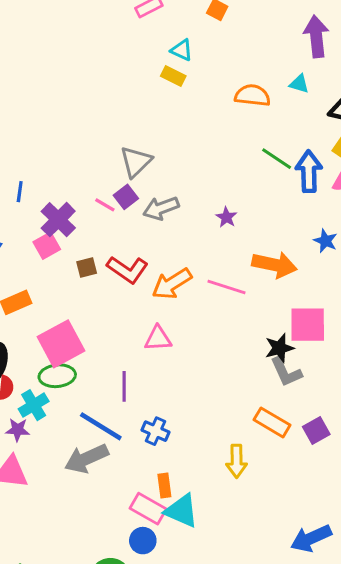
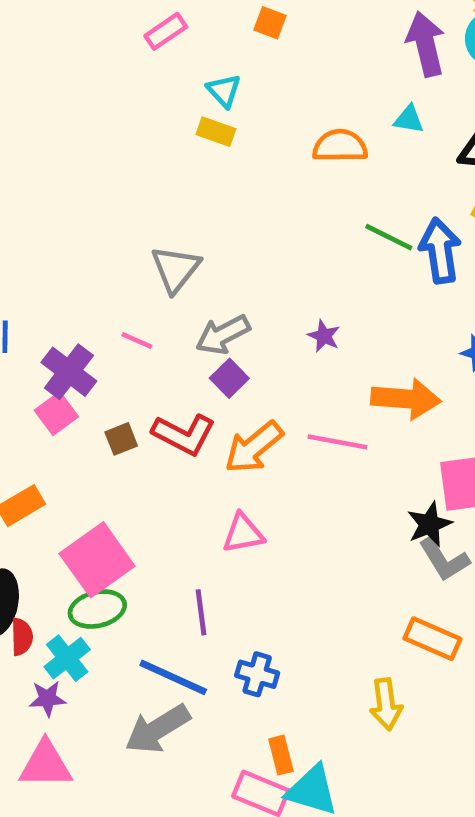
cyan triangle: (182, 50) -> (224, 91), turned 30
purple square: (126, 197) -> (229, 378), moved

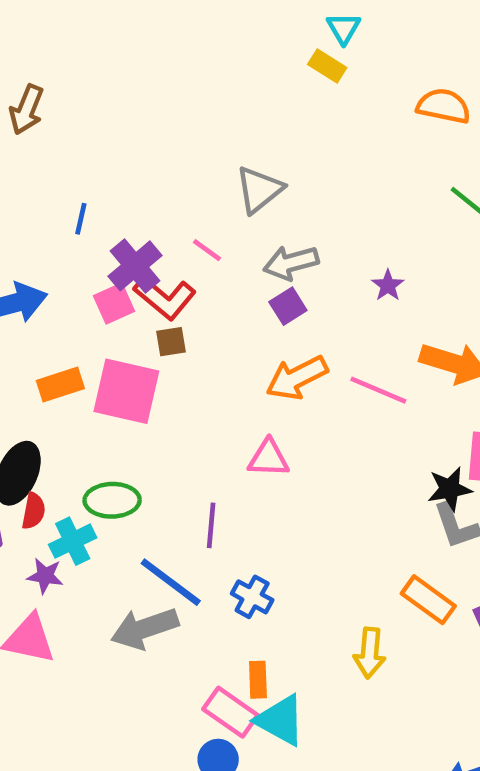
red L-shape: (184, 434) -> (165, 298), moved
pink square: (97, 560) -> (126, 391), moved, turned 36

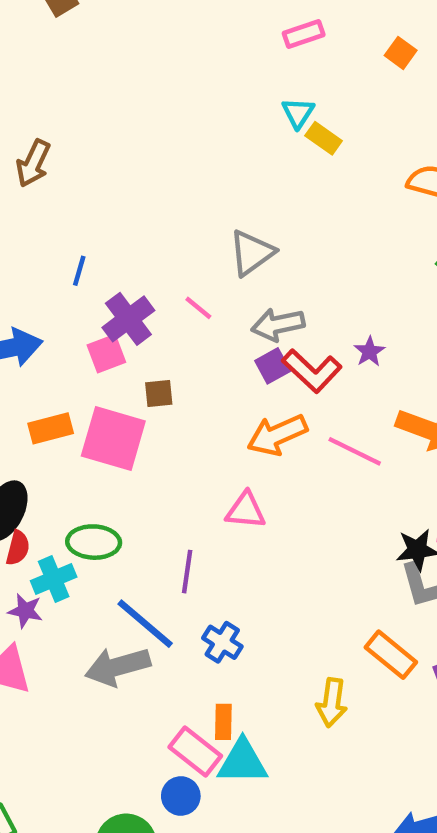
cyan triangle: (344, 28) -> (298, 113), moved
red L-shape: (165, 298) -> (312, 371), moved
cyan triangle: (280, 720) -> (243, 762), turned -32

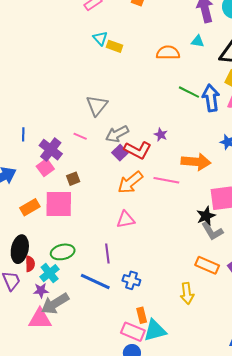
gray arrow: (118, 667) -> (55, 304), moved

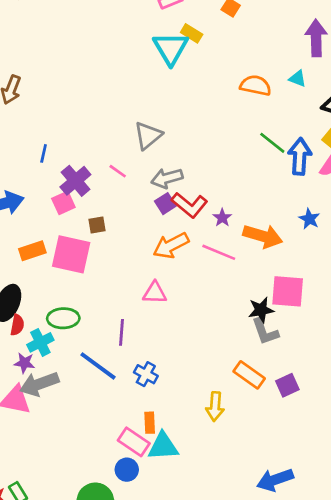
cyan triangle: (100, 38) -> (171, 48), size x1.8
yellow rectangle: (114, 46) -> (192, 33), moved
purple star: (161, 135) -> (222, 218), moved

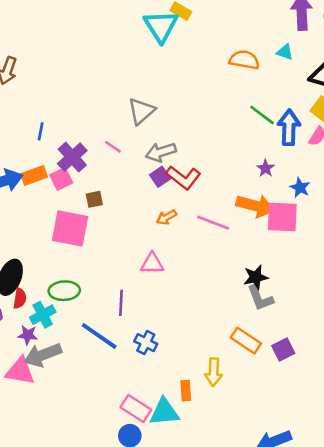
purple star: (222, 218) -> (266, 168), moved
orange arrow: (171, 245) -> (167, 217), size x0.6
orange rectangle: (32, 251) -> (34, 175), moved
pink square: (288, 291) -> (282, 217), moved
orange rectangle: (150, 423) -> (186, 391), moved

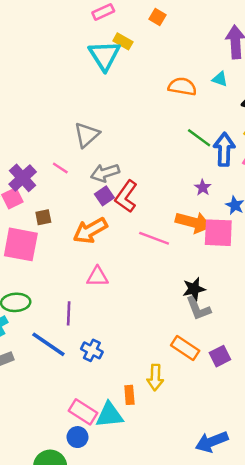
red L-shape: (183, 177) -> (126, 196), turned 88
orange arrow: (167, 217) -> (90, 231), moved, size x1.8

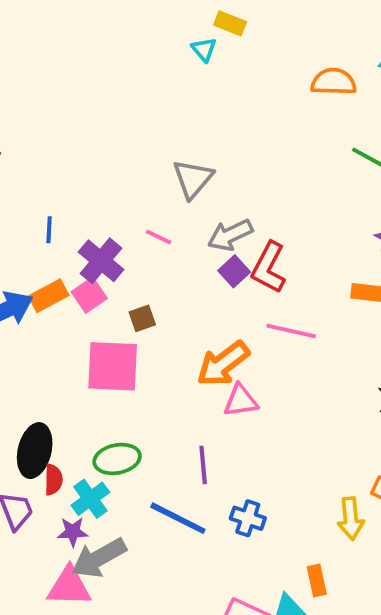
cyan triangle: (104, 55) -> (204, 50), size x0.5
orange arrow: (90, 231) -> (223, 364), moved
pink line: (154, 238) -> (291, 331), moved
yellow arrow: (155, 377) -> (351, 519), moved

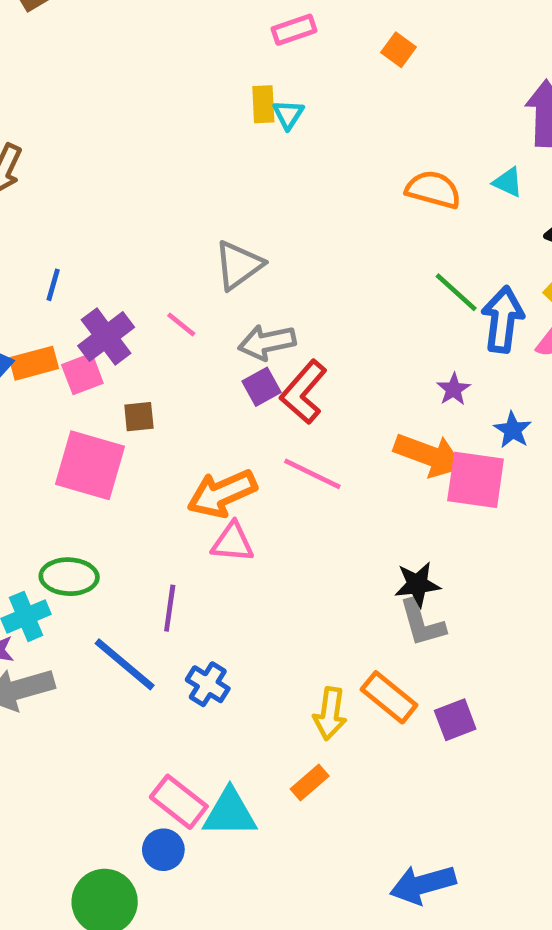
yellow rectangle: (230, 23) -> (263, 104), moved, turned 52
orange rectangle: (317, 581) -> (310, 782), moved, turned 48

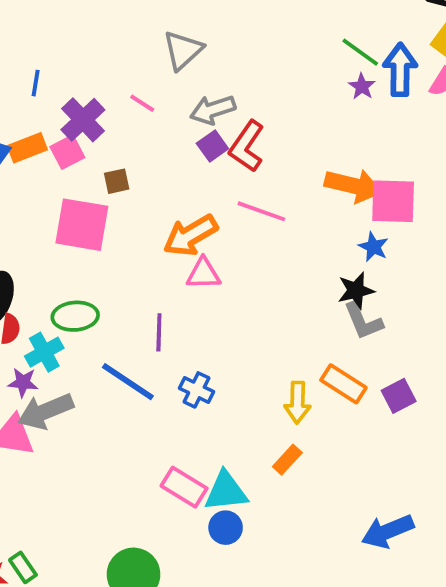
purple star: (454, 389) -> (362, 86), moved
blue star: (513, 430) -> (373, 247), moved
blue circle: (163, 850) -> (226, 528), moved

